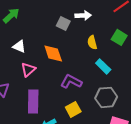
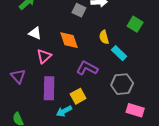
yellow semicircle: (92, 42) -> (104, 37), moved
yellow square: (73, 109) -> (78, 96), moved

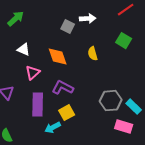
cyan rectangle: (119, 53) -> (134, 107), moved
purple L-shape: (87, 68) -> (63, 88), moved

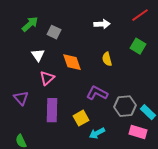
gray square: (68, 27) -> (54, 32), moved
white triangle: (24, 50) -> (38, 55), turned 32
purple L-shape: (63, 88) -> (97, 93), moved
cyan arrow: (53, 128) -> (97, 133), moved

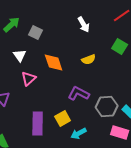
white arrow: (102, 24) -> (84, 25), turned 63
yellow semicircle: (107, 59) -> (89, 60), turned -96
purple rectangle: (52, 110) -> (38, 124), moved

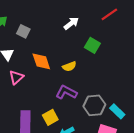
white arrow: (84, 25) -> (71, 23), turned -98
green square: (120, 47) -> (92, 45), moved
yellow semicircle: (89, 60) -> (69, 66), moved

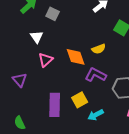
orange diamond: (41, 61) -> (76, 57), moved

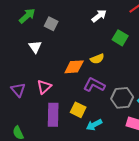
orange diamond: (76, 57) -> (74, 67), turned -75
pink triangle: (46, 60) -> (44, 87), moved
yellow square: (80, 100) -> (78, 110), turned -35

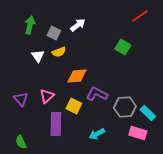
green arrow: (27, 16) -> (30, 25), turned -36
white arrow: (99, 16) -> (78, 25), moved
yellow semicircle: (97, 59) -> (59, 52), moved
yellow square: (78, 110) -> (74, 106), moved

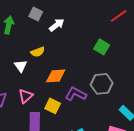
gray square: (54, 33) -> (36, 14), moved
white triangle: (38, 56) -> (21, 66), moved
gray hexagon: (125, 107) -> (102, 84), moved

